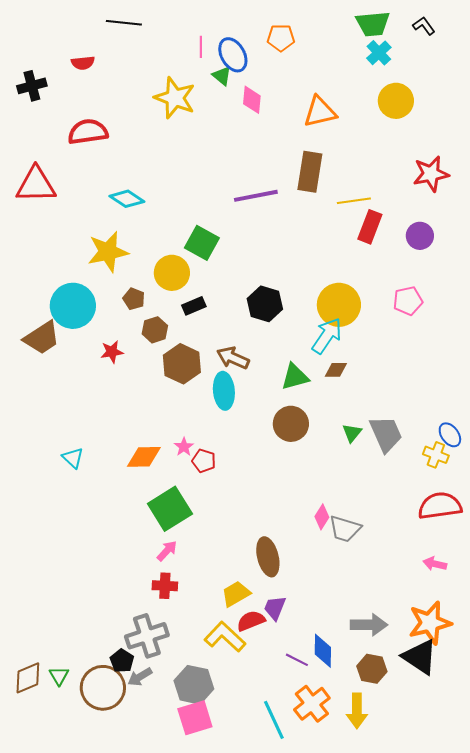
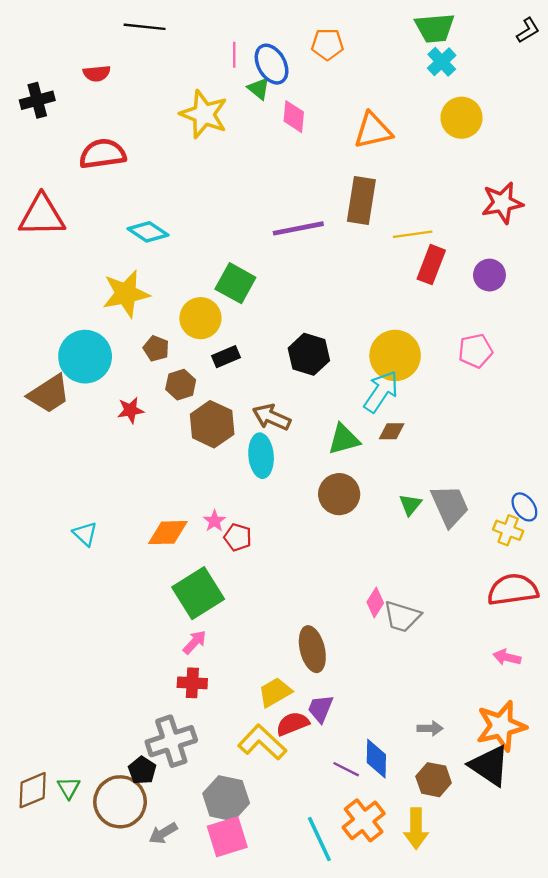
black L-shape: (424, 26) -> (528, 30), moved, turned 95
gray arrow: (369, 625) -> (430, 728), size x0.6
gray arrow: (140, 677) -> (163, 833), moved

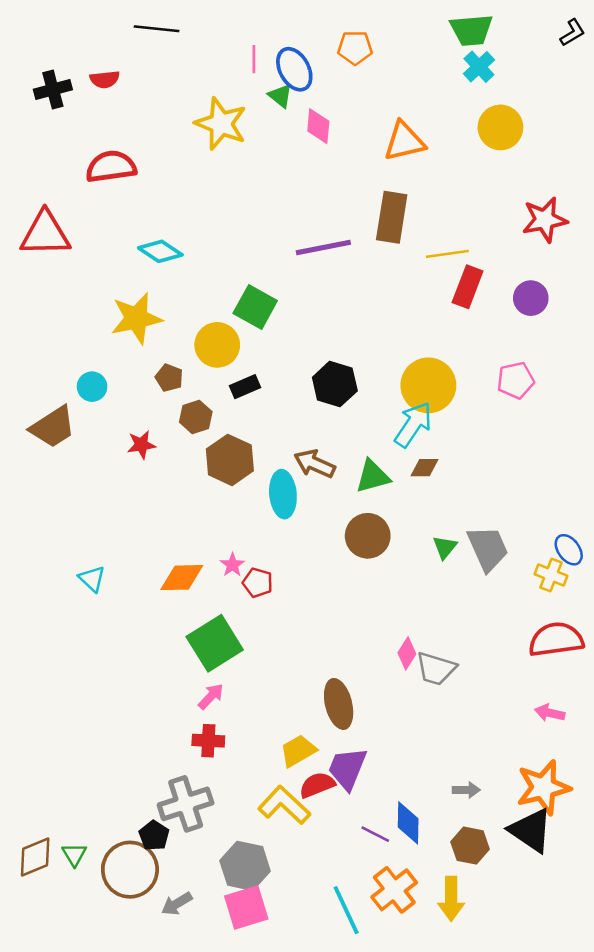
black cross: (37, 100) -> (53, 89), moved
cyan circle: (85, 357) -> (92, 387), size x0.5
brown arrow: (272, 417) -> (315, 464), moved
purple trapezoid: (320, 709) -> (347, 768), size x1.4

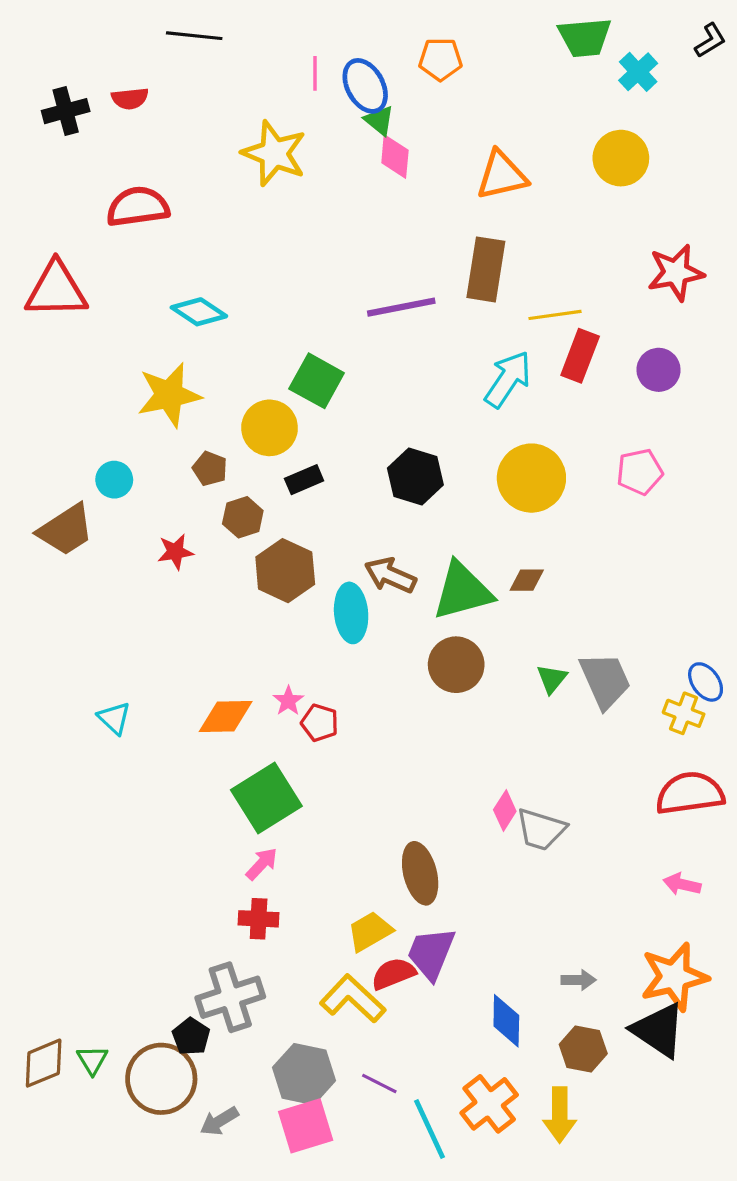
cyan cross: (479, 67) -> (638, 72), moved
green triangle: (280, 96) -> (379, 120), moved
cyan arrow: (413, 425) -> (508, 379), moved
green triangle: (373, 476) -> (462, 591), size x1.4
purple line: (375, 834) -> (379, 1083), moved

